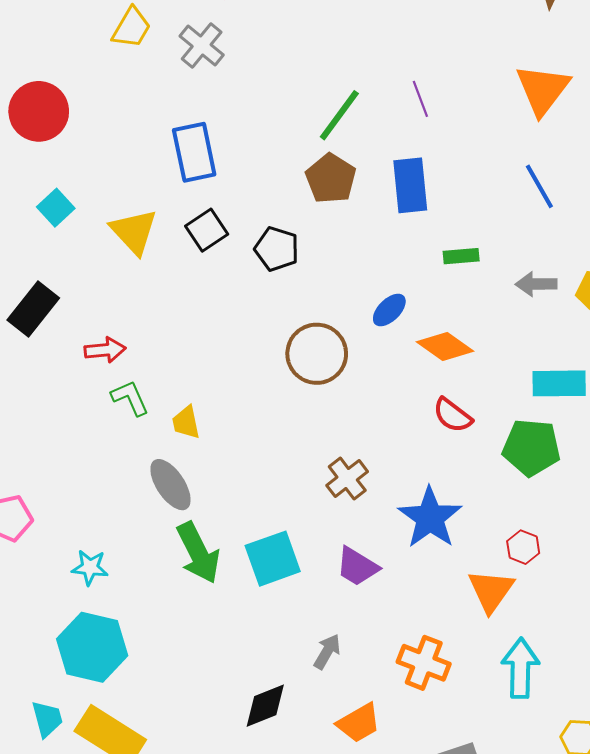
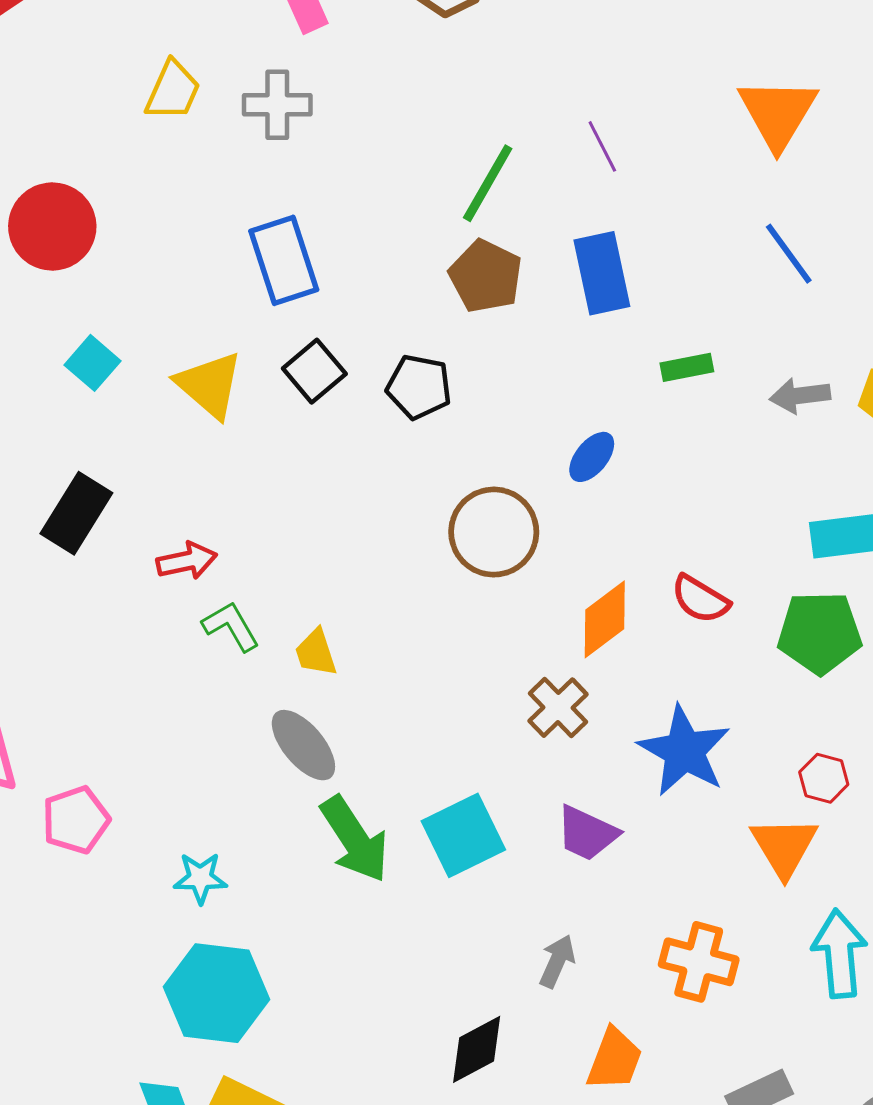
gray cross: (202, 45) -> (277, 105), turned -33
orange diamond: (445, 347) -> (605, 619), moved, turned -66
orange trapezoid: (359, 723) -> (615, 1059), turned -33

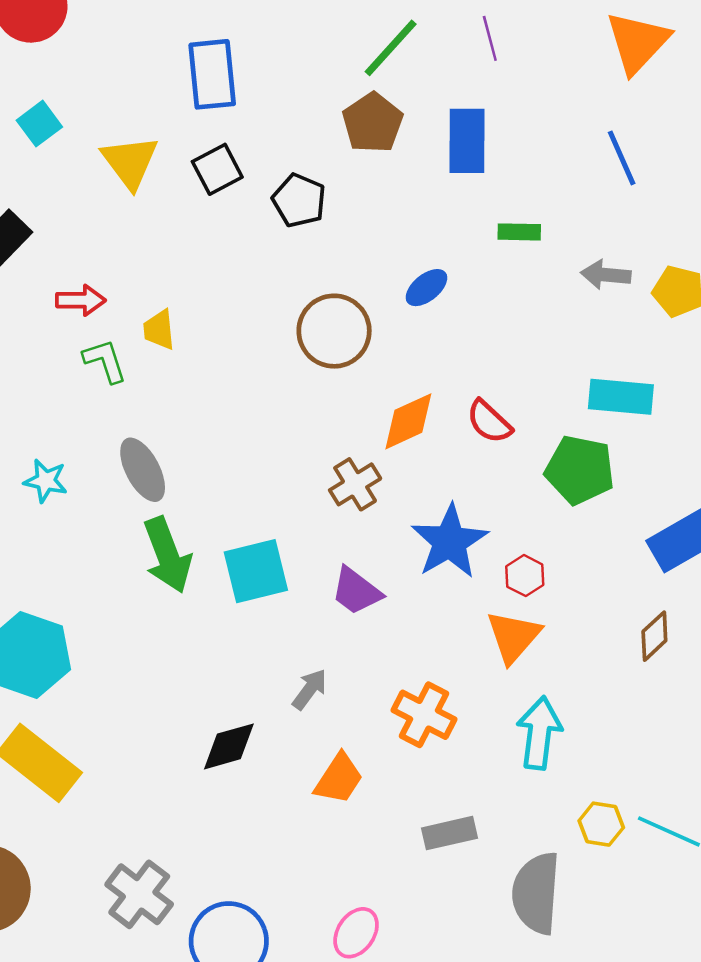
yellow trapezoid: (316, 653) -> (159, 330), moved
red hexagon: (824, 778) -> (525, 576), moved
cyan star: (200, 878) -> (46, 481), moved

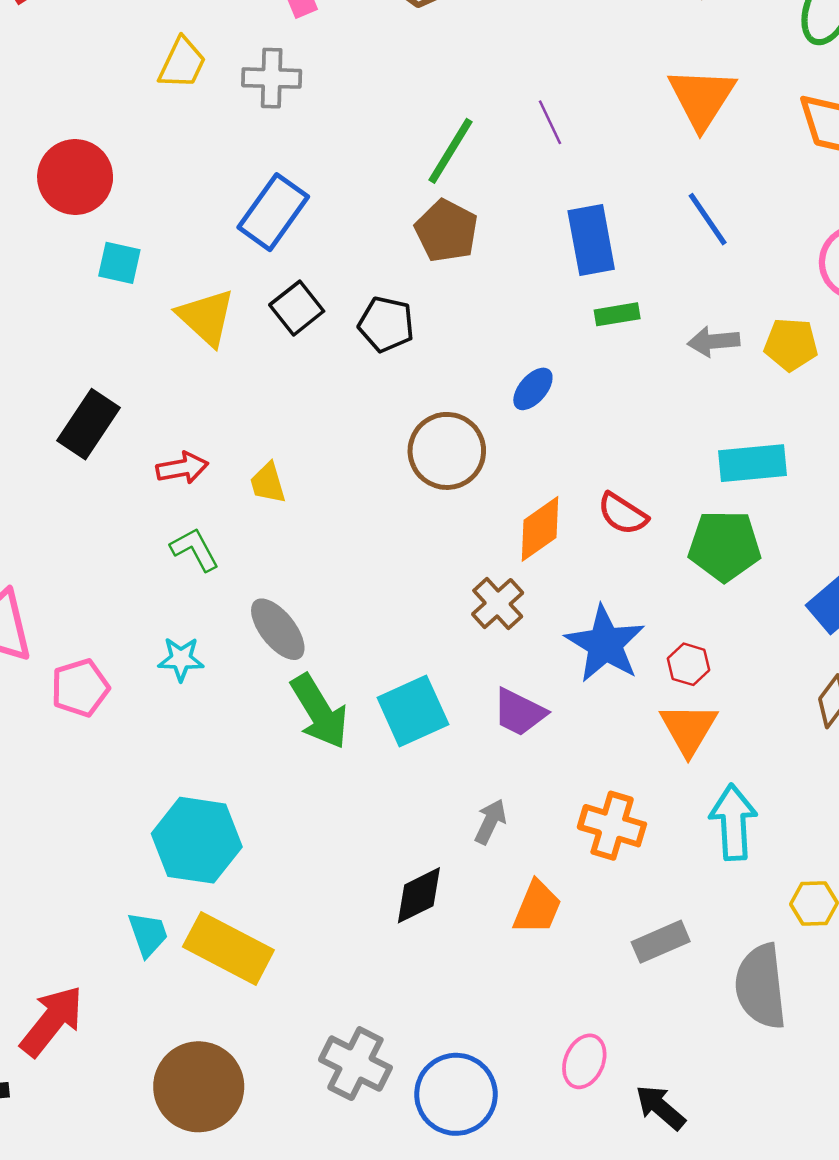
blue rectangle: (212, 74) -> (273, 212), turned 52
cyan square: (39, 124) -> (119, 263), moved, turned -30
blue rectangle: (467, 141) -> (591, 240), moved
green L-shape: (105, 361) -> (195, 549), moved

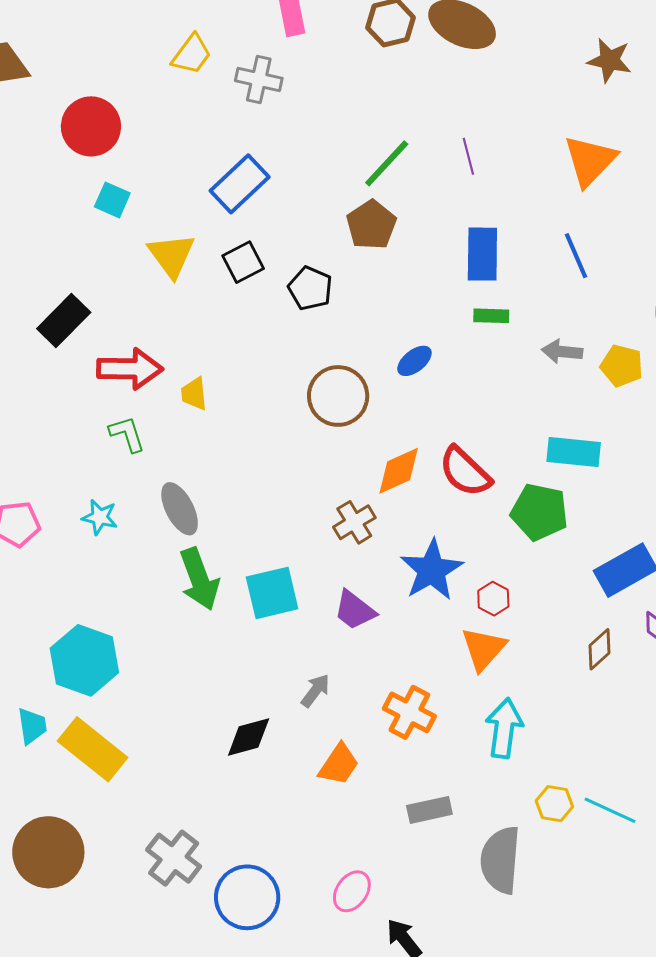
red arrow: (182, 468) -> (130, 369), size x1.6
red semicircle: (623, 514) -> (465, 472), size x1.4

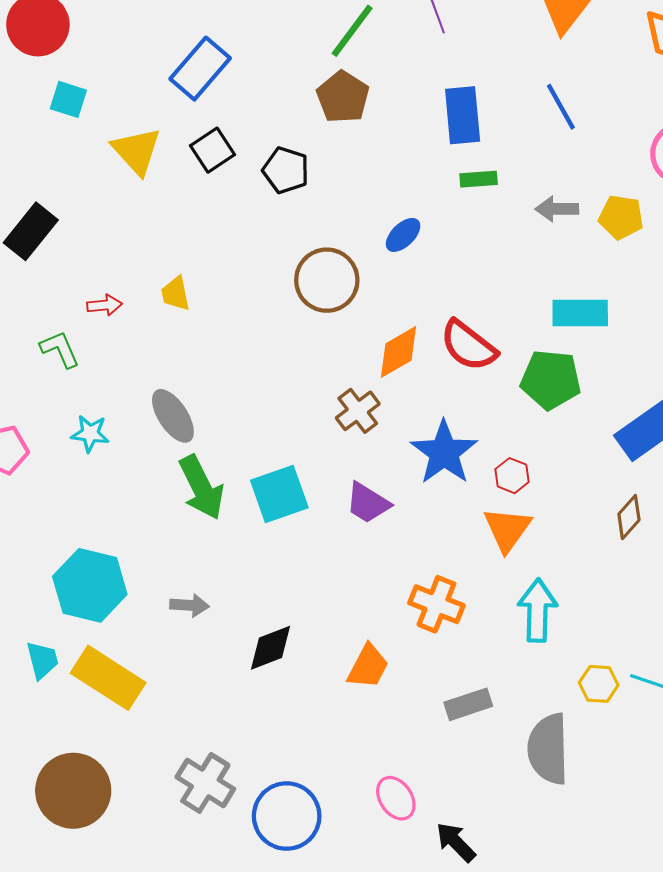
red arrow: (130, 369) -> (104, 305), moved, size x0.5
green L-shape: (127, 434) -> (60, 349), moved
gray arrow: (315, 691) -> (189, 605), moved, turned 63
pink ellipse: (352, 891) -> (396, 798), turned -63

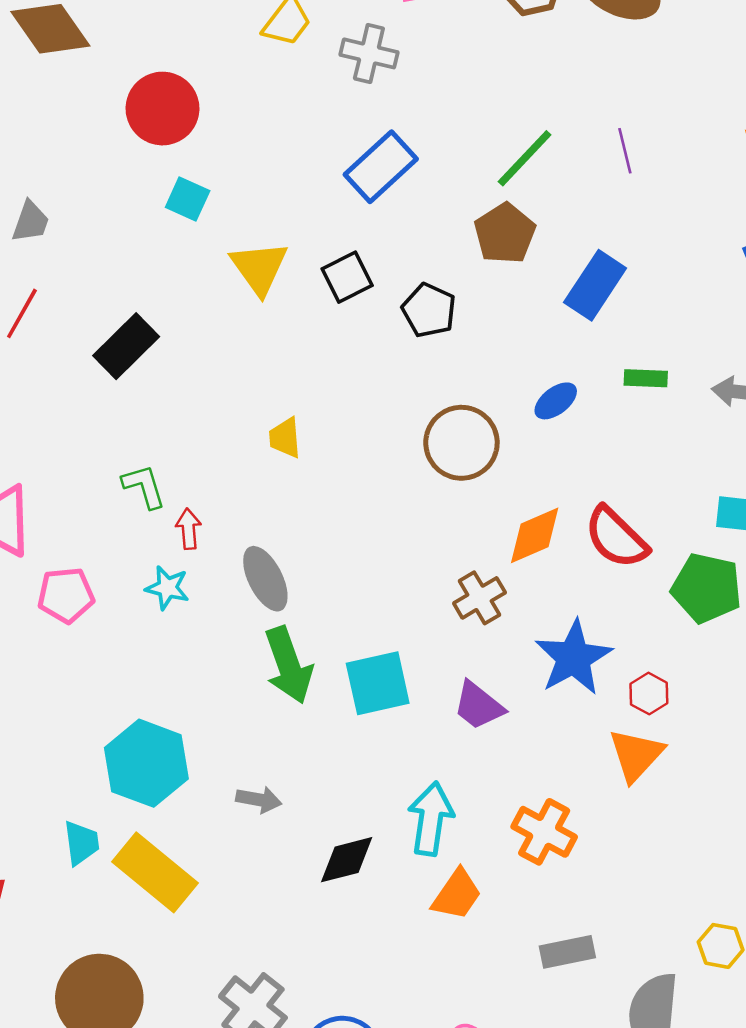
blue rectangle: (200, 69) -> (381, 167), moved
blue rectangle: (463, 115) -> (595, 285), moved, turned 32
green rectangle: (479, 179) -> (646, 378), moved
red arrow: (104, 305) -> (188, 529), moved, turned -96
cyan arrow: (538, 610) -> (431, 819), moved

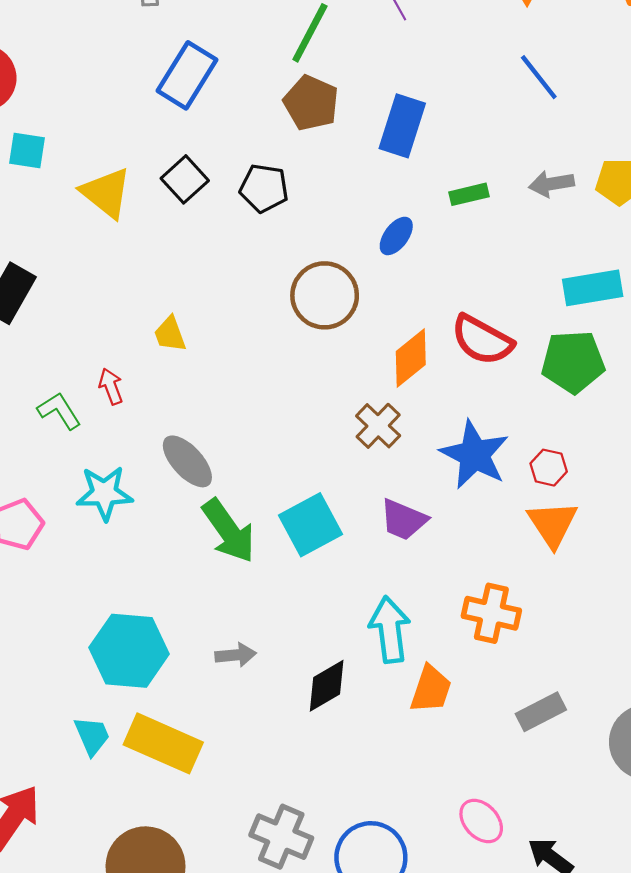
red arrow: (188, 529) -> (111, 386), moved
cyan star: (167, 588) -> (104, 493), size x1.4

